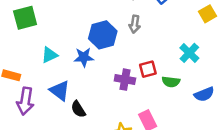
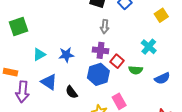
blue hexagon: (103, 35) -> (98, 74), moved
red square: (148, 69) -> (117, 61), turned -32
purple cross: (125, 80) -> (101, 50), moved
black semicircle: (78, 109) -> (72, 92), moved

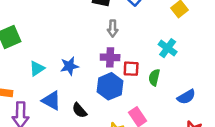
red square: (117, 61) -> (131, 69), turned -32
green semicircle: (136, 70) -> (154, 77), turned 104
blue semicircle: (162, 78) -> (186, 97), moved

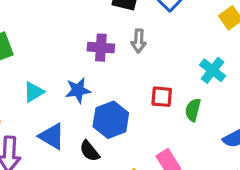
purple cross: (110, 57) -> (101, 48), moved
blue hexagon: (110, 86) -> (111, 120), moved

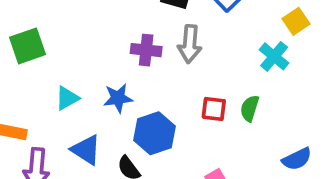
gray arrow: (139, 41) -> (190, 44), size x1.4
cyan cross: (213, 70) -> (274, 56), moved
green semicircle: (193, 110) -> (250, 108), moved

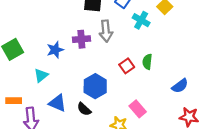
cyan cross: (274, 56) -> (141, 20), moved
blue star: (118, 98) -> (55, 50), moved
red square: (214, 109) -> (127, 66), turned -32

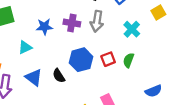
cyan cross: (141, 20) -> (132, 29), moved
blue hexagon: (95, 86) -> (81, 60), moved
black semicircle: (84, 109) -> (59, 76), moved

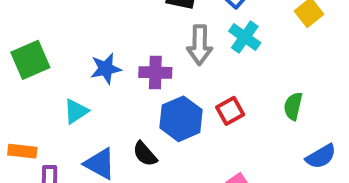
purple cross: (72, 23) -> (155, 72), moved
cyan cross: (132, 29) -> (245, 37), moved
green semicircle: (129, 60) -> (293, 106), moved

